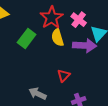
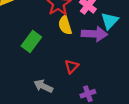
green rectangle: (27, 39) -> (31, 41), moved

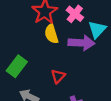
green rectangle: (31, 41) -> (17, 66), moved

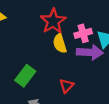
pink cross: (75, 14) -> (83, 33), moved, turned 36

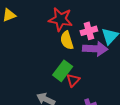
red star: (53, 21) -> (61, 19), turned -30
green rectangle: (25, 76) -> (63, 71), moved

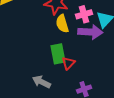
green rectangle: (63, 71) -> (58, 54), turned -48

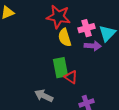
purple arrow: (90, 32) -> (93, 46), size x0.7
red triangle: (68, 63) -> (71, 77), turned -40

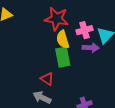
green rectangle: (60, 68) -> (63, 57), moved
red triangle: (71, 77) -> (47, 79), moved

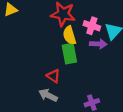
pink cross: (84, 30) -> (92, 26), turned 35

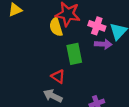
yellow semicircle: (69, 35) -> (56, 27), moved

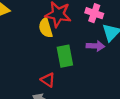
pink cross: (97, 26) -> (94, 13), moved

